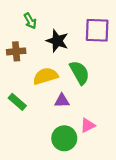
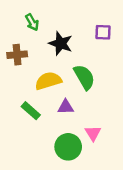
purple square: (97, 30) -> (103, 32), size x0.6
green rectangle: (17, 102) -> (31, 111), moved
pink triangle: (88, 125) -> (93, 133), turned -35

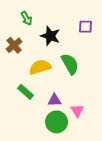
brown cross: (17, 55) -> (14, 45), turned -35
purple triangle: (66, 107) -> (54, 100), moved

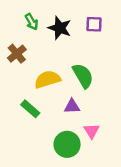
purple square: (86, 27) -> (94, 24), moved
black star: (50, 36) -> (60, 28), moved
purple triangle: (54, 100) -> (72, 106), moved

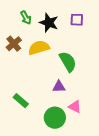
yellow semicircle: (47, 79) -> (39, 48), moved
green rectangle: (30, 109) -> (21, 101), moved
pink triangle: (92, 131) -> (75, 107), turned -32

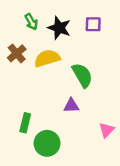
green rectangle: (21, 101) -> (25, 123), turned 63
pink triangle: (75, 107) -> (107, 130), moved, turned 48
green circle: (55, 118) -> (47, 143), moved

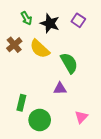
purple square: (93, 24) -> (78, 20), turned 32
yellow semicircle: (47, 58) -> (40, 49), turned -120
pink triangle: (107, 130) -> (81, 117), moved

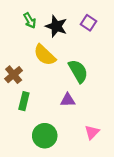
brown cross: (14, 45) -> (14, 75), moved
green rectangle: (21, 103) -> (24, 101), moved

